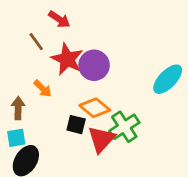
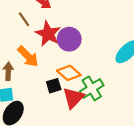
orange arrow: (43, 89) -> (28, 56), size x1.5
black square: (76, 125) -> (54, 86), turned -32

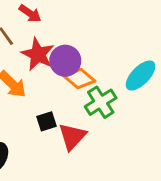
orange diamond: (69, 73) -> (79, 78), moved
green cross: (92, 88) -> (101, 102), moved

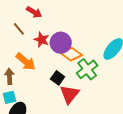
red star: (38, 54) -> (42, 40), size x0.7
black square: (46, 121) -> (58, 78), moved, turned -32

